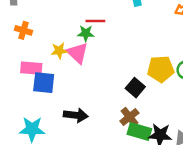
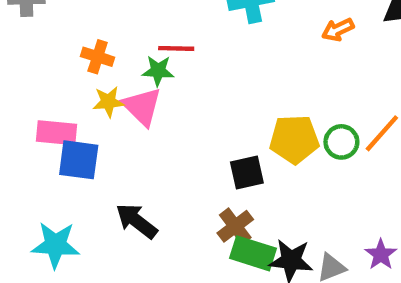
orange cross: (23, 30) -> (98, 57), moved
black square: (135, 88) -> (247, 173), turned 36
black arrow: (76, 115) -> (137, 221), turned -150

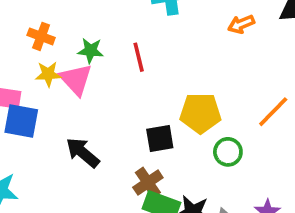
red line: (176, 48) -> (139, 57), moved, turned 72
green circle: (341, 142) -> (228, 152), moved
black arrow: (137, 221) -> (83, 153), moved

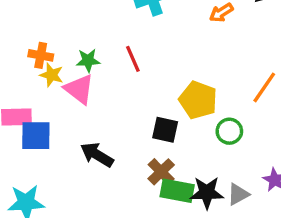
yellow star: (48, 74) -> (52, 75), moved, turned 30
yellow pentagon: (200, 113) -> (198, 100), turned 30
black square: (160, 139) -> (165, 130), turned 32

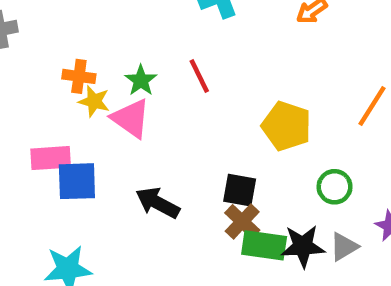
green star: (88, 60) -> (141, 80), turned -30
black square: (165, 130) -> (240, 190), moved
green circle: (229, 131) -> (335, 187), moved

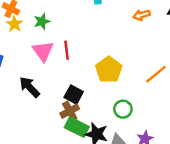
red line: (199, 76) -> (67, 50), moved
pink triangle: (131, 118) -> (43, 51), moved

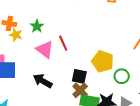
yellow pentagon: (109, 70) -> (103, 61), moved

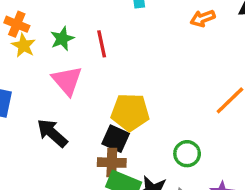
red line: (63, 43) -> (102, 44), moved
yellow pentagon: (103, 61) -> (130, 112), moved, turned -30
brown cross: (80, 90) -> (112, 163), turned 35

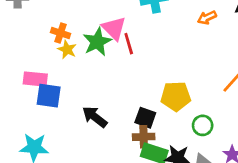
green star: (62, 39) -> (97, 42), size x1.5
pink triangle: (67, 81) -> (114, 28), moved
yellow pentagon: (130, 112) -> (176, 96), moved

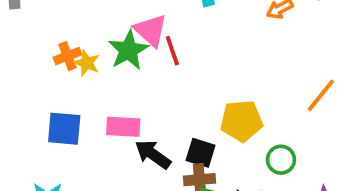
orange cross: (61, 33) -> (68, 56), moved, turned -36
pink rectangle: (35, 79) -> (123, 127), moved
black arrow: (95, 117) -> (153, 154), moved

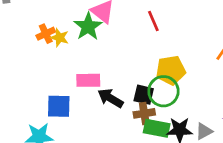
red line: (172, 51) -> (153, 21), moved
blue square: (64, 129) -> (59, 106), moved
green circle: (281, 160) -> (163, 91), moved, size x1.5

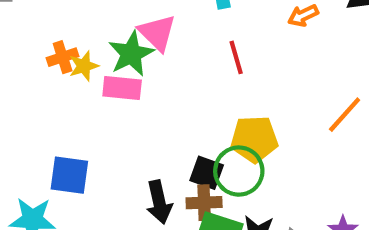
yellow star: (60, 38) -> (84, 66), turned 30
pink rectangle: (88, 80) -> (122, 88), moved
black arrow: (110, 98) -> (159, 202), moved, turned -140

